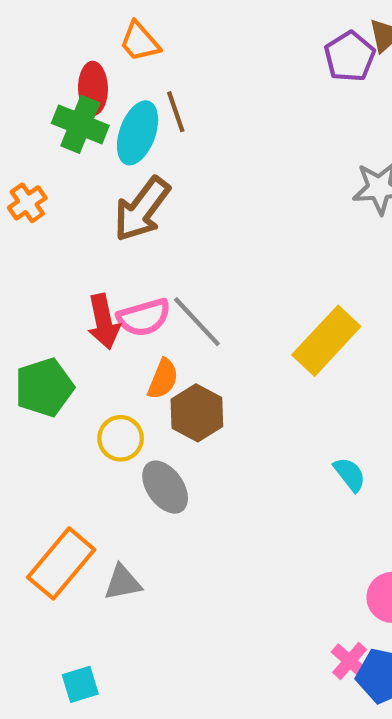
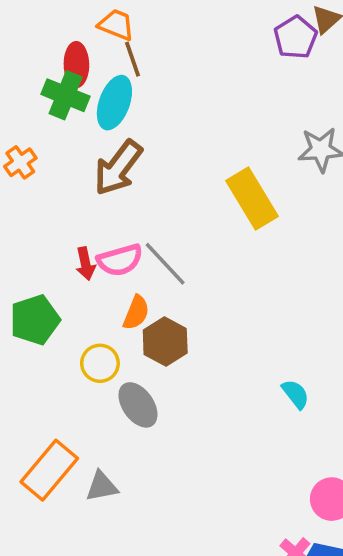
orange trapezoid: (140, 42) -> (116, 25), turned 153
brown line: (176, 112) -> (133, 59), moved
red arrow: (104, 322) -> (85, 264), size x0.7
yellow rectangle: (326, 341) -> (252, 199), moved, turned -74

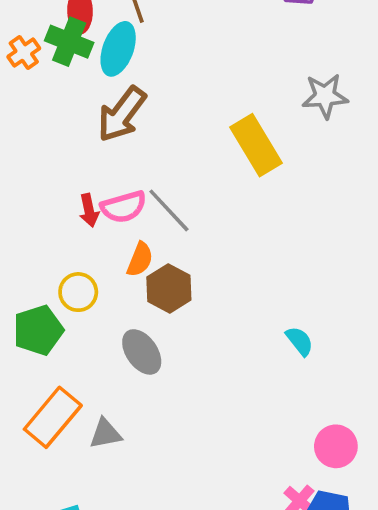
orange cross: (20, 162) -> (24, 53), moved
green pentagon: (35, 320) -> (38, 330), moved
yellow circle: (100, 363) -> (78, 292), moved

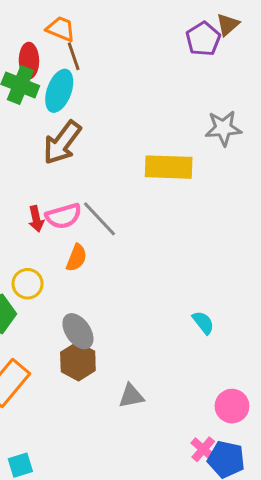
yellow rectangle: (256, 145) -> (169, 167), turned -57
brown hexagon: (169, 288) -> (78, 361), moved
gray triangle: (105, 434) -> (131, 396), moved

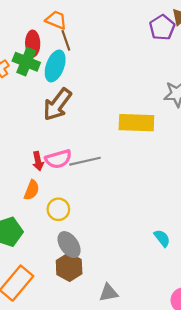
gray line: (100, 219) -> (85, 161), turned -60
orange semicircle: (76, 258) -> (32, 190), moved
yellow circle: (28, 284) -> (58, 209), moved

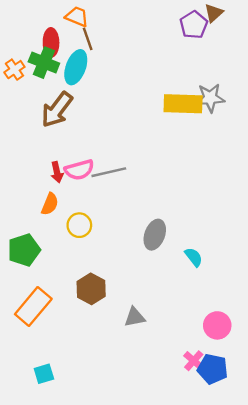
brown arrow: (57, 104) -> (57, 110), moved
yellow rectangle: (136, 123) -> (183, 104), moved
gray ellipse: (69, 245) -> (155, 235), moved, turned 55

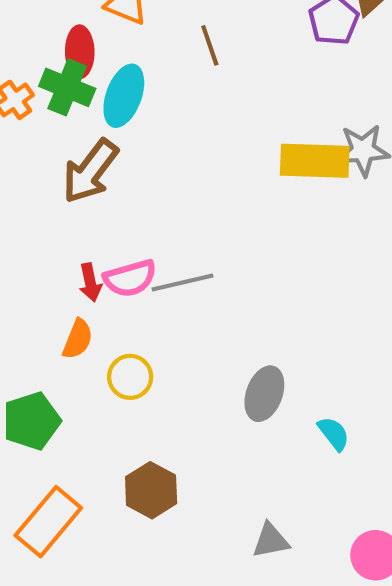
brown line: (88, 39) -> (210, 45), moved
gray triangle: (135, 317) -> (271, 541), moved

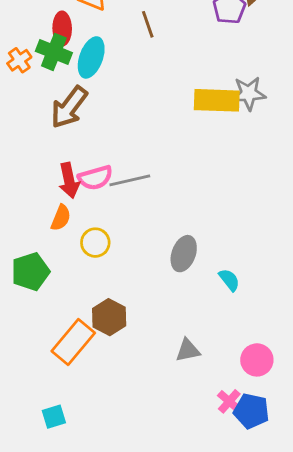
red arrow: (90, 282) -> (69, 180), size x1.4
orange rectangle: (48, 522) -> (73, 342), moved

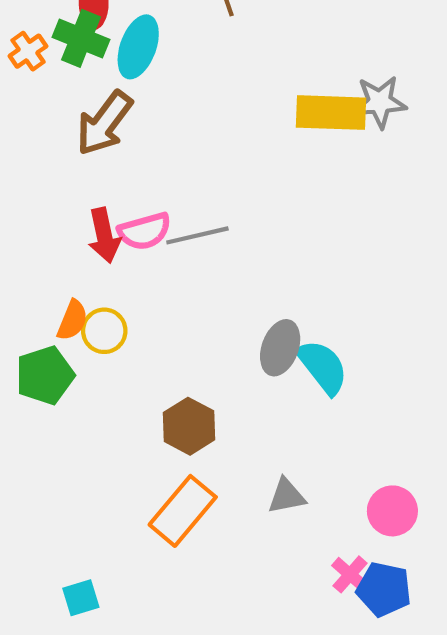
orange semicircle: (61, 218) -> (72, 320), moved
yellow circle: (95, 243) -> (104, 331), moved
cyan semicircle: (229, 280) -> (322, 367), moved, size x1.6
brown hexagon: (109, 317) -> (189, 426), moved
orange rectangle: (73, 342) -> (183, 511), moved

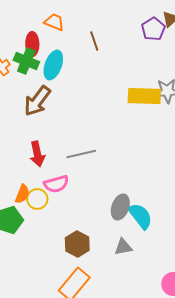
pink semicircle: (145, 231) -> (56, 184), moved
gray triangle: (286, 496) -> (123, 247), moved

